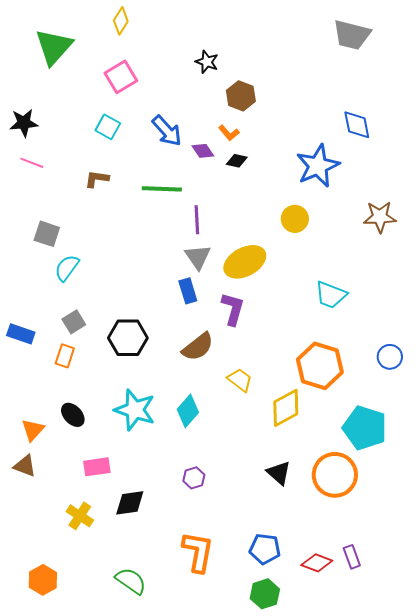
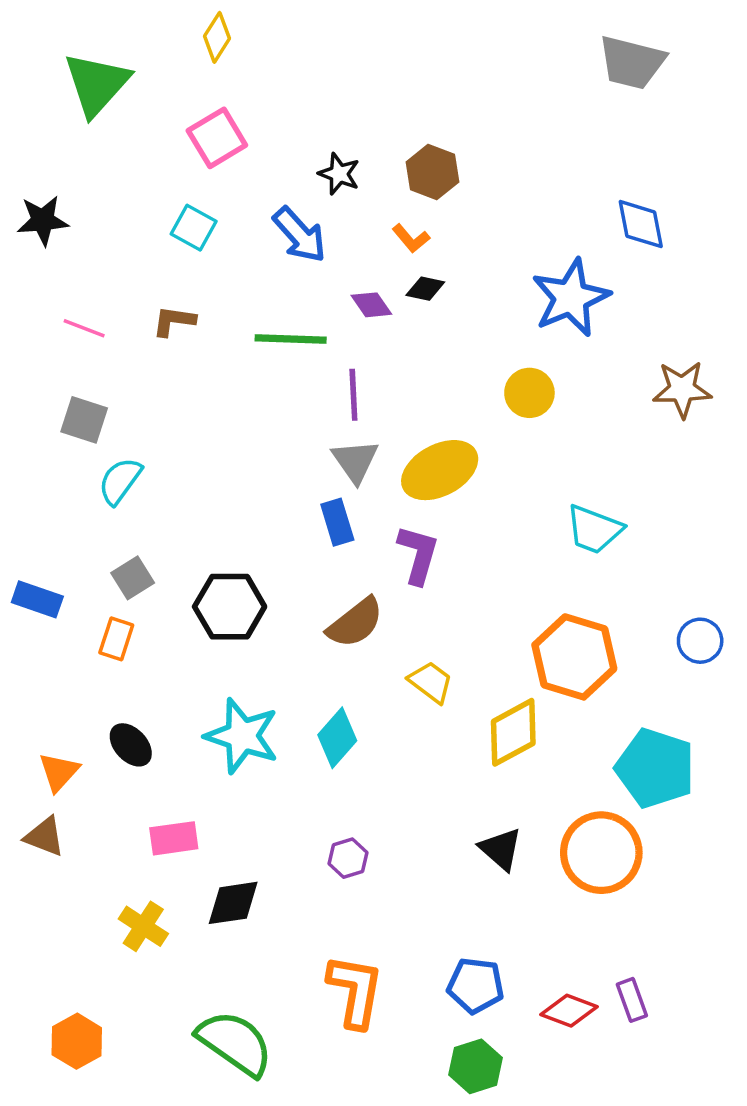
black star: (207, 62) -> (339, 174), moved
purple diamond: (203, 151) -> (371, 305), moved
pink line: (32, 163) -> (84, 328), moved
green semicircle: (131, 581) -> (235, 1043), size x1.4

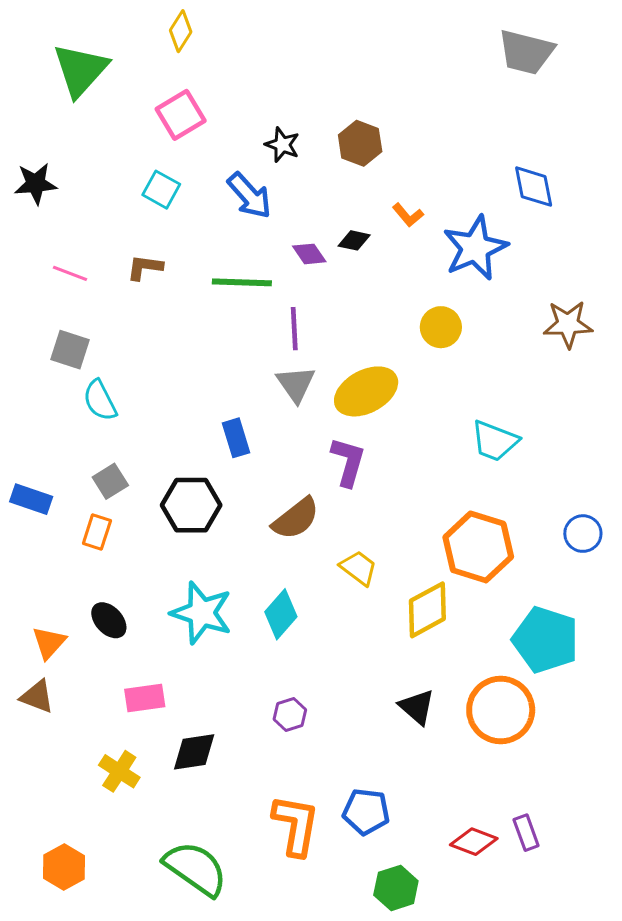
orange L-shape: (411, 238) -> (408, 215), moved
cyan semicircle: (120, 481) -> (100, 400), turned -63
blue rectangle: (337, 522) -> (236, 438), moved
blue pentagon: (476, 986) -> (366, 812), moved

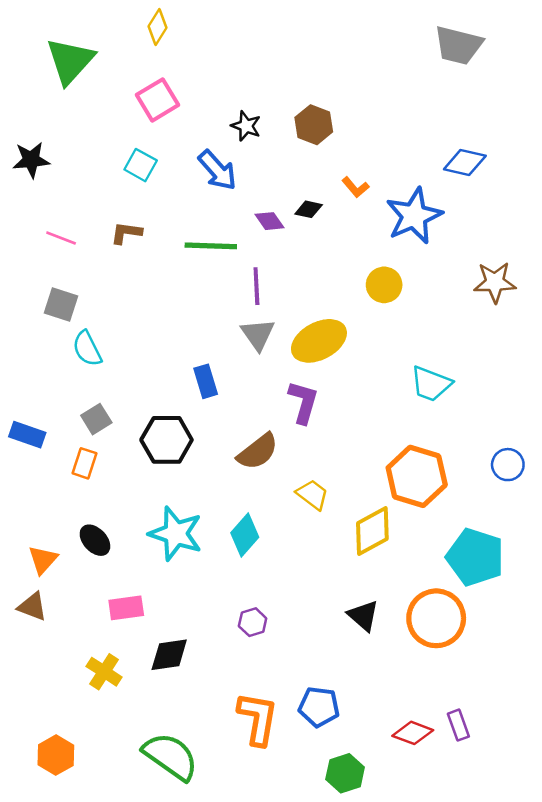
blue diamond: (534, 187) -> (465, 162), turned -66

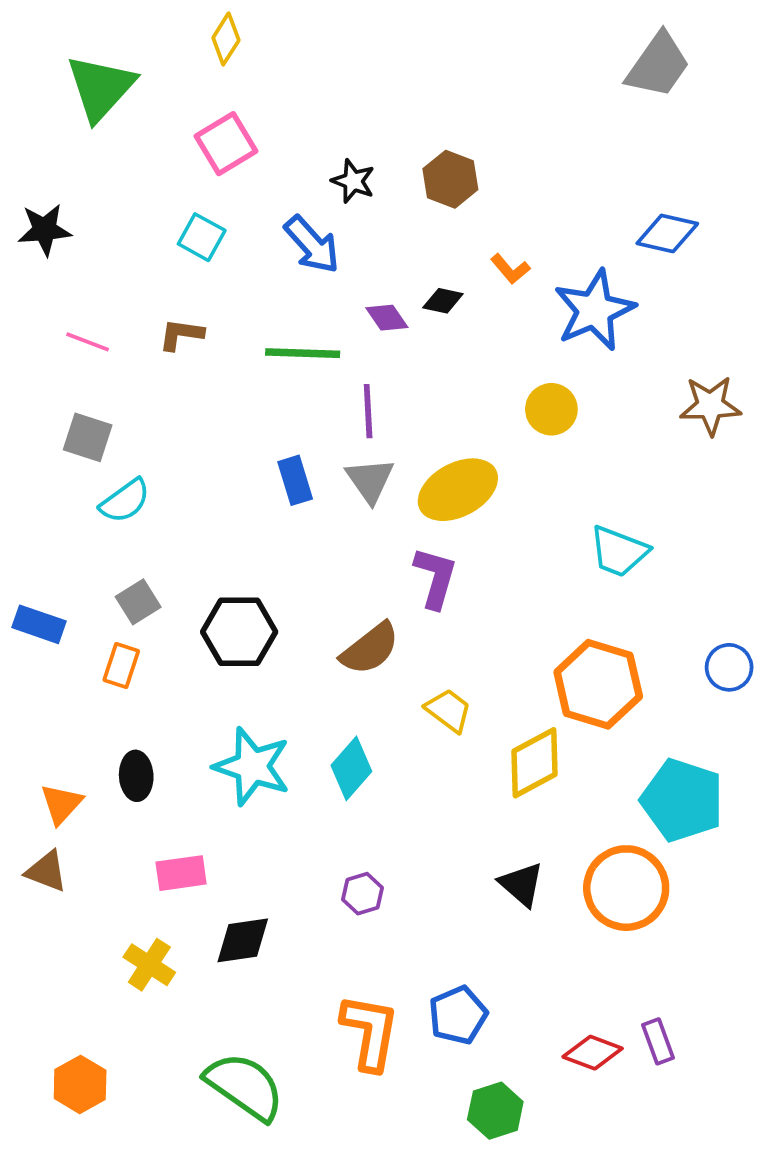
gray trapezoid: (458, 45) -> (658, 65), turned -69
cyan semicircle: (87, 349) -> (125, 501), turned -99
blue rectangle: (206, 381) -> (295, 480), moved
black ellipse: (95, 540) -> (136, 776), turned 40
blue pentagon: (319, 707) -> (458, 1015), turned -30

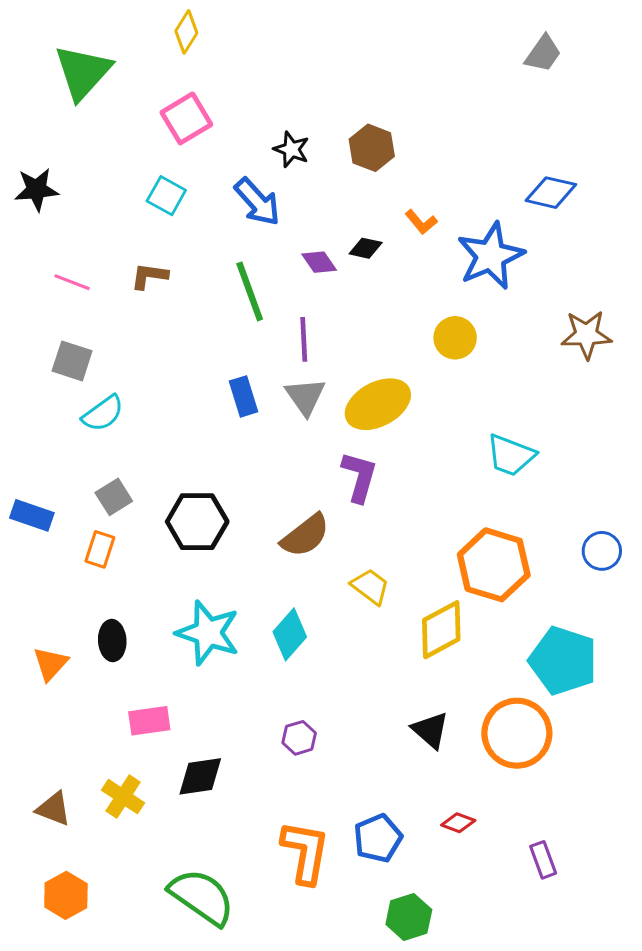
gray trapezoid: (658, 65) -> (543, 54), size x0.7
green line: (303, 353) -> (250, 291), turned 68
brown triangle: (46, 871) -> (54, 809), moved
red diamond: (593, 1053) -> (458, 823), moved, size x0.7

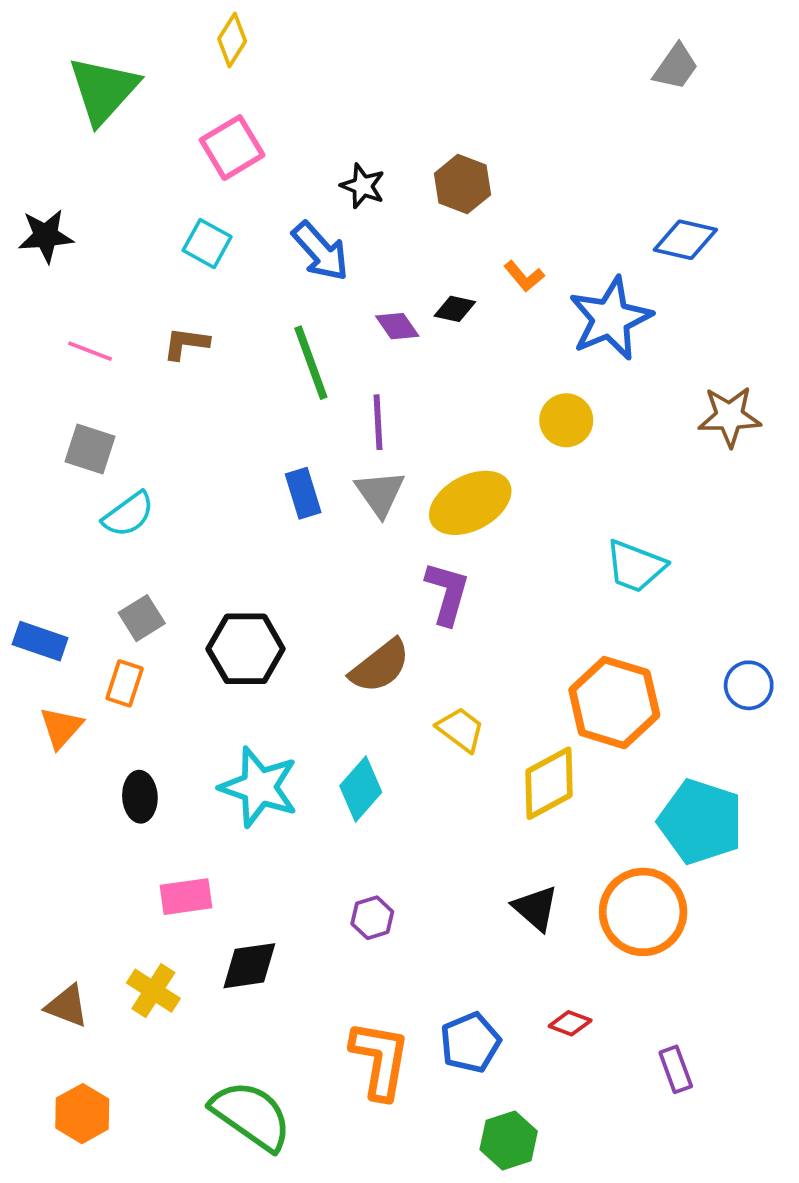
orange triangle: (50, 664) -> (61, 728), moved

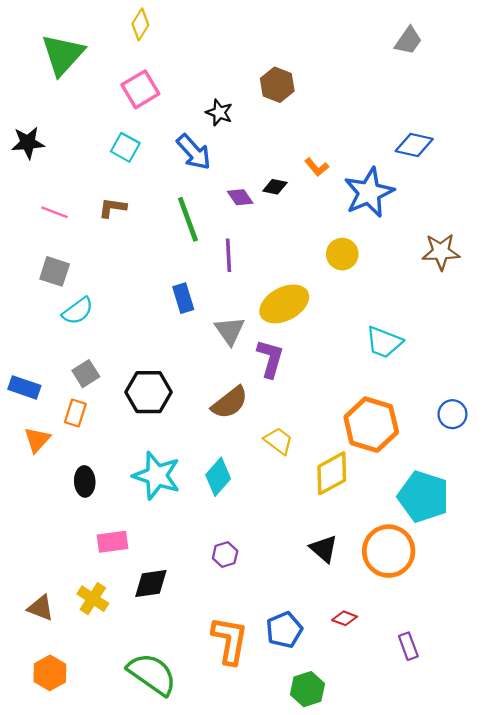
brown hexagon: (463, 184) -> (277, 85), moved
gray triangle: (380, 493) -> (230, 331), moved

